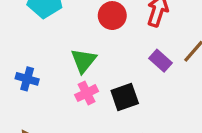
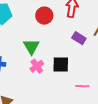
black square: (125, 97) -> (61, 65), turned 30

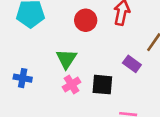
purple rectangle: (79, 38) -> (132, 64), moved

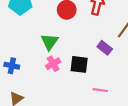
blue cross: (23, 78) -> (12, 66), moved

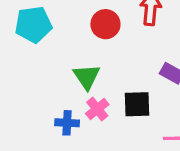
blue cross: (12, 66) -> (67, 123), moved

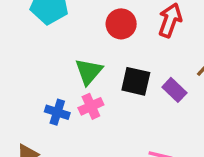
black square: (137, 104) -> (136, 81), moved

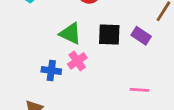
green triangle: (89, 71) -> (70, 34), turned -35

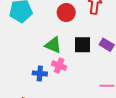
pink cross: (77, 61) -> (59, 66), turned -32

